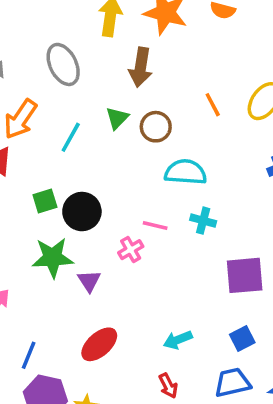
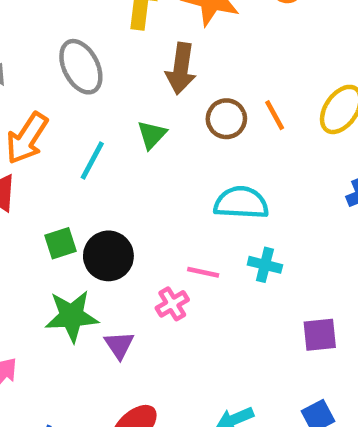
brown circle: (156, 127) -> (226, 119), moved
purple square: (245, 275) -> (320, 335), size x0.7

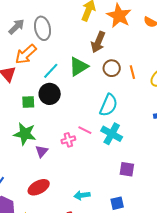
gray ellipse: (81, 67) -> (43, 28), moved
green triangle: (152, 135) -> (79, 67), size x1.5
cyan semicircle: (241, 203) -> (109, 105), turned 95
black circle: (108, 256) -> (50, 94), moved
cyan cross: (265, 265) -> (112, 134), size x1.5

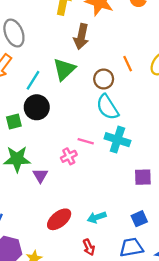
brown circle: (112, 68) -> (104, 79), moved
cyan semicircle: (109, 105) -> (107, 107), turned 135
red ellipse: (39, 187) -> (59, 219), moved

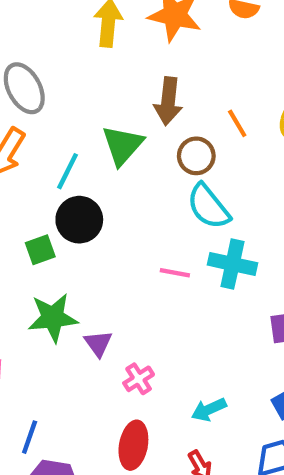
brown arrow: (81, 37) -> (168, 101), moved
pink cross: (69, 156) -> (139, 379), moved
red ellipse: (59, 219) -> (133, 445), moved, turned -35

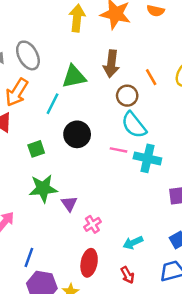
green triangle: (123, 145) -> (74, 77), moved, turned 36
black circle: (79, 220) -> (77, 134), moved
pink line: (175, 273) -> (118, 150), moved

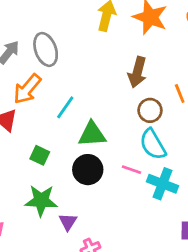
green triangle: (74, 77) -> (92, 134), moved
black circle: (77, 134) -> (88, 170), moved
green square: (36, 149) -> (40, 155), turned 36

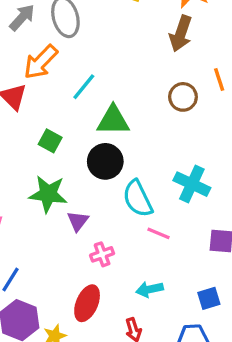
brown arrow: (137, 72) -> (181, 34), moved
cyan semicircle: (153, 144) -> (138, 199), moved
pink line: (132, 170) -> (158, 233), moved

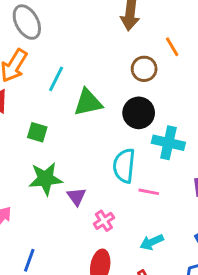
black circle: (105, 161) -> (139, 113), moved
cyan semicircle: (138, 199) -> (124, 166), turned 44

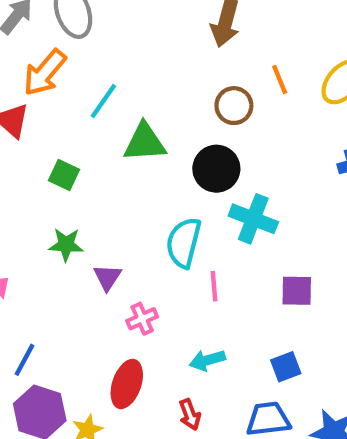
green star: (46, 179) -> (66, 245), size x0.7
pink line: (149, 192) -> (214, 286), turned 66

